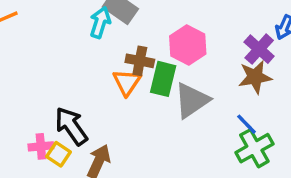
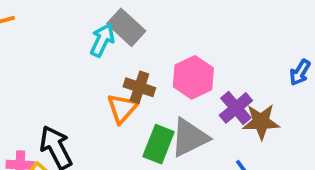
purple cross: (259, 49) -> (236, 108), moved
green rectangle: (163, 79) -> (159, 144), moved

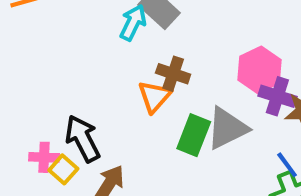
pink hexagon: (193, 77) -> (260, 70), moved
purple cross: (236, 108) -> (277, 96), turned -32

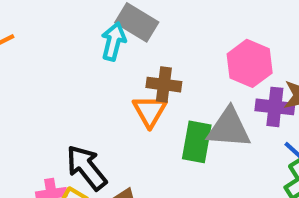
purple cross: (277, 96) -> (275, 107), moved
gray triangle: (227, 128) -> (229, 128), turned 42

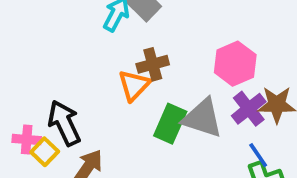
brown cross: (164, 85) -> (153, 64), turned -36
purple cross: (275, 107) -> (249, 109), turned 32

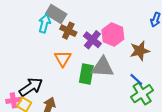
brown cross: (153, 64) -> (68, 31), moved, turned -35
purple cross: (249, 109) -> (92, 40), moved
black arrow: (64, 123) -> (31, 87), turned 95

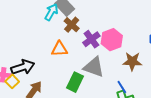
orange triangle: (63, 59) -> (59, 49), turned 42
green rectangle: (86, 74) -> (75, 82), moved

